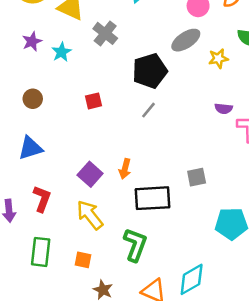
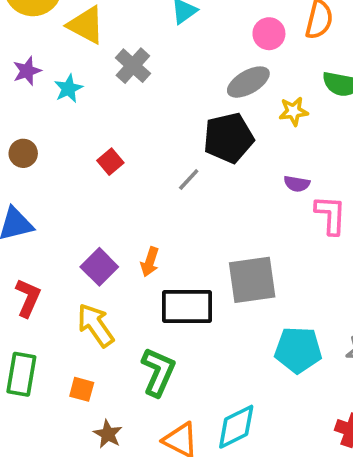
black pentagon: (150, 71) -> (228, 138), moved
red square: (93, 101) -> (110, 162), turned -30
gray square: (197, 177) -> (252, 280), size x1.8

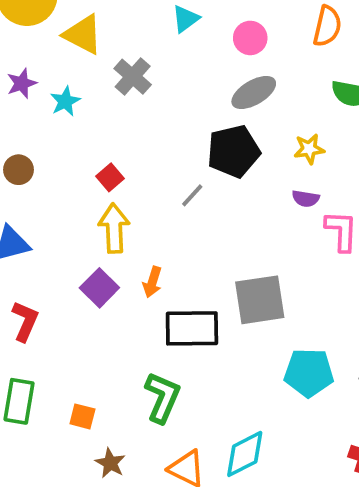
pink circle: (269, 34) -> (250, 38), moved
yellow star: (293, 111) -> (309, 149), moved
yellow arrow: (96, 325) -> (114, 228), moved, turned 33

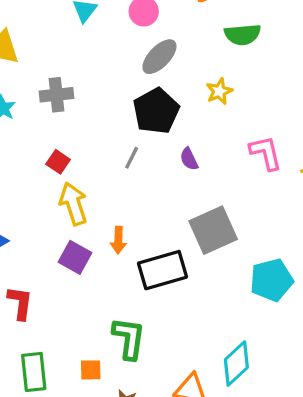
gray cross: (133, 77) -> (56, 95), moved, turned -32
purple semicircle: (306, 199) -> (189, 159), moved, turned 70
green L-shape: (162, 397) -> (129, 338), moved

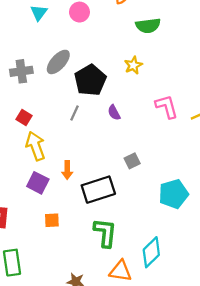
gray ellipse: (159, 57) -> (58, 62), moved
gray square: (213, 230) -> (132, 161), size x0.5
green L-shape: (129, 338) -> (105, 233), moved
orange square: (91, 370) -> (52, 220), moved

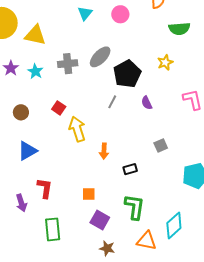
red square: (24, 117) -> (59, 108), moved
purple square: (38, 183) -> (100, 220), moved
black rectangle: (98, 190) -> (130, 169), size x0.5

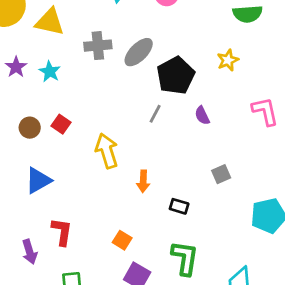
gray cross: (68, 64) -> (98, 46), moved
red square: (59, 108) -> (61, 124), moved
black rectangle: (130, 169) -> (179, 206), turned 32
orange square: (89, 194) -> (122, 240), turned 32

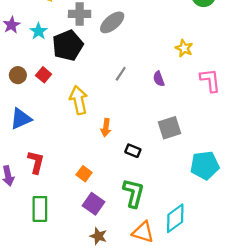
yellow star: (228, 60) -> (184, 48), moved, turned -30
black pentagon: (176, 76) -> (68, 45), moved
gray square: (221, 174) -> (169, 128), size x1.5

